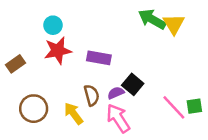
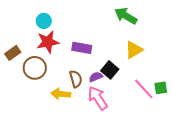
yellow triangle: (174, 24) -> (134, 50), moved, turned 30
brown circle: (34, 109) -> (35, 68), moved
yellow arrow: (73, 113) -> (61, 94), turned -48

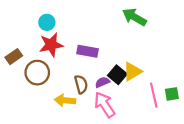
yellow triangle: (134, 50) -> (132, 72), moved
pink line: (144, 89) -> (154, 95), turned 30

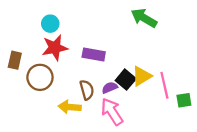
brown rectangle: (14, 57) -> (15, 60), turned -42
pink line: (154, 95) -> (164, 85), moved

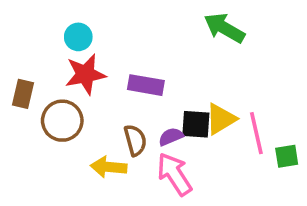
black square: (126, 80) -> (196, 124), turned -36

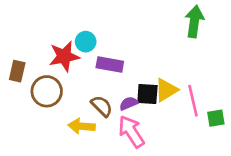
green arrow: (224, 28) -> (194, 21), moved, turned 68
cyan circle: (78, 37) -> (86, 42), moved
brown semicircle: (135, 140) -> (102, 106), turned -30

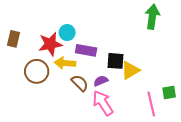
brown rectangle: (17, 71) -> (13, 39), moved
black square: (147, 94) -> (115, 61), moved
pink line: (193, 101) -> (151, 104), moved
yellow arrow: (82, 126) -> (65, 63), moved

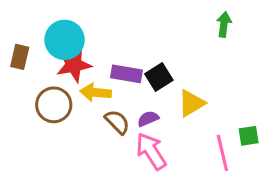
green arrow: (152, 17) -> (224, 24), size x0.7
cyan circle: (67, 33) -> (65, 40), moved, size x1.6
black square: (115, 61) -> (159, 77), moved, turned -36

